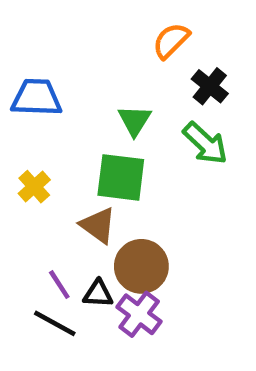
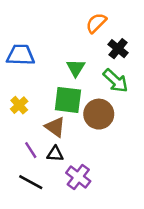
brown circle: (141, 266) -> (99, 114), moved
purple line: (59, 285) -> (31, 150), moved
black triangle: (98, 294) -> (55, 154), moved

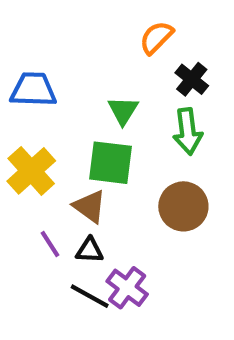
green arrow: (115, 81) -> (188, 131), turned 40
yellow cross: (19, 105) -> (31, 171), size x1.6
brown circle: (99, 114) -> (183, 206), moved
black line: (31, 182) -> (90, 296), moved

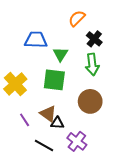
blue trapezoid: (33, 90) -> (36, 40), moved
brown triangle: (90, 206) -> (48, 114), moved
black triangle: (90, 250) -> (57, 123), moved
purple cross: (127, 288) -> (77, 141), moved

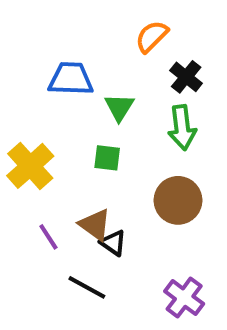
green square: (54, 80) -> (107, 158), size x0.6
black triangle: (57, 123) -> (113, 243), turned 32
purple cross: (77, 141) -> (184, 298), moved

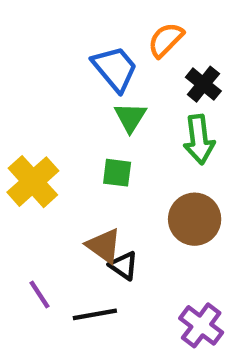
blue trapezoid: (71, 79) -> (115, 69), moved, turned 48
purple line: (48, 237) -> (40, 294), moved
black line: (87, 287) -> (95, 314), turned -39

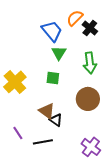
black cross: (203, 84) -> (90, 28), moved

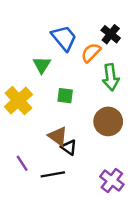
orange semicircle: (75, 18) -> (91, 53), moved
green triangle: (59, 53) -> (42, 65), moved

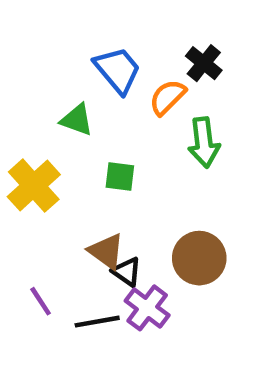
green triangle: (42, 65) -> (77, 120), turned -42
brown circle: (108, 121) -> (199, 258), moved
purple cross: (112, 181) -> (147, 308), moved

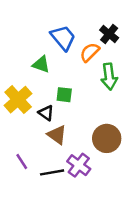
black triangle: (127, 272) -> (46, 113), moved

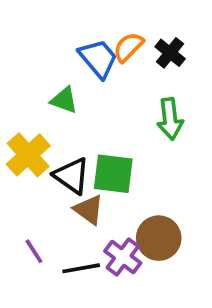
orange semicircle: (90, 52) -> (128, 47), moved
green square: (64, 95) -> (113, 174), moved, size x1.6
black triangle: (46, 113) -> (72, 176), size x1.5
brown circle: (107, 138) -> (159, 238), moved

